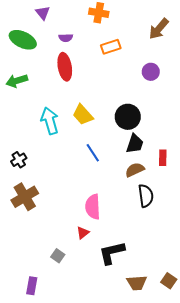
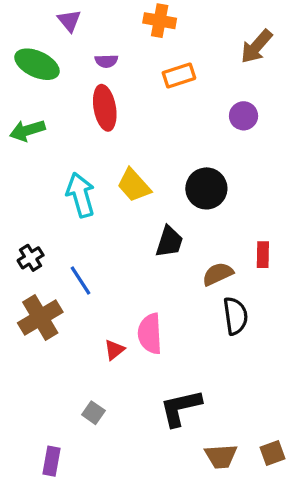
black trapezoid: (135, 144) -> (169, 242), moved
blue line: (93, 153) -> (81, 280), moved
red triangle: (83, 233) -> (114, 350), moved
brown square: (169, 281) -> (273, 453), turned 35

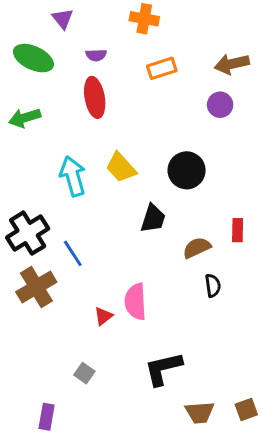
brown arrow: (256, 46) -> (232, 64), moved, turned 36
black cross: (31, 258) -> (28, 233), size x1.8
black semicircle: (235, 316) -> (213, 286), size x0.7

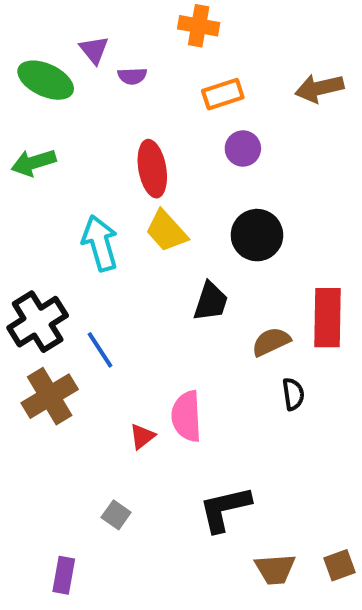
purple triangle: (63, 19) -> (94, 50), moved
red ellipse: (95, 97) -> (152, 169), moved
purple circle: (220, 105) -> (243, 149), moved
red rectangle: (238, 230) -> (327, 318), size x1.8

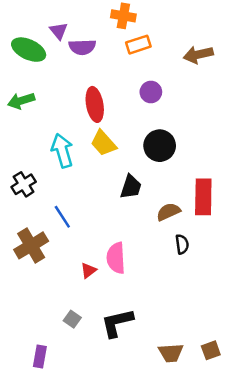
purple semicircle: (132, 76) -> (82, 47), size x1.5
orange rectangle: (223, 94) -> (138, 45), moved
black cross: (38, 322) -> (24, 184), moved, size x0.7
black L-shape: (225, 509) -> (117, 323), moved

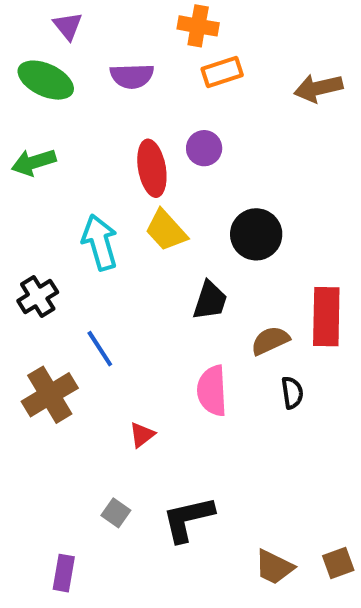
purple triangle: (59, 31) -> (68, 26), moved
purple circle: (151, 92) -> (204, 148), moved
pink semicircle: (116, 258) -> (212, 391), moved
brown trapezoid: (171, 353) -> (274, 567), turned 30

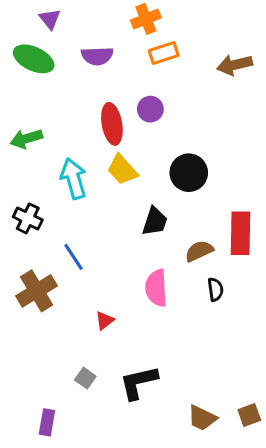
orange cross: (198, 26) -> (146, 19), turned -32
green arrow: (34, 162) -> (26, 139), moved
black cross: (38, 297) -> (28, 218), turned -32

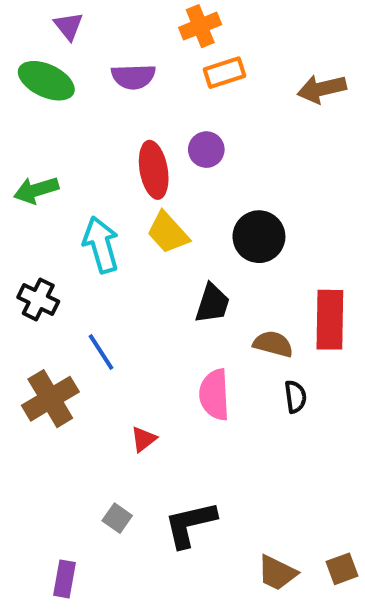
brown semicircle: (199, 251) -> (273, 344), turned 40

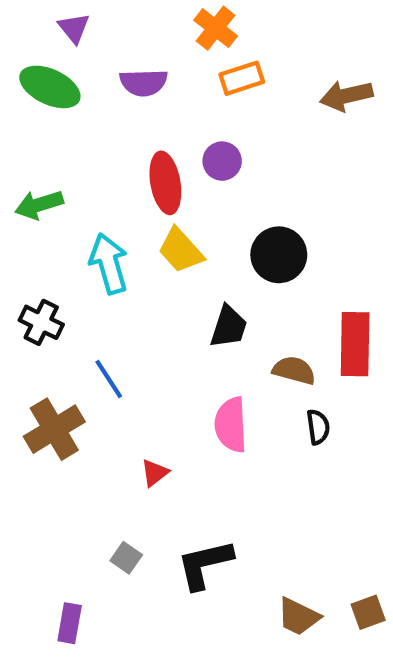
orange cross: (200, 26) -> (216, 28), turned -30

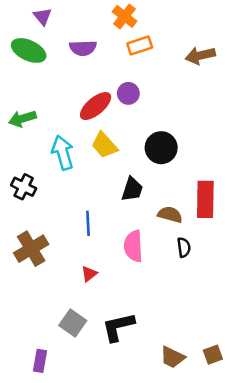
red ellipse: (165, 183) -> (96, 106), turned 60
blue line: (109, 379) -> (88, 223), moved, turned 30
gray square: (126, 558) -> (73, 323), size x1.5

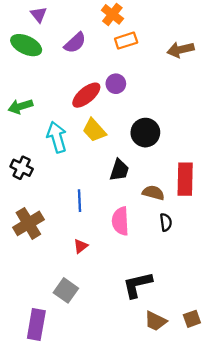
purple semicircle: (83, 48) -> (75, 43), turned -40
black L-shape: (118, 327) -> (137, 285), moved
purple rectangle: (40, 361) -> (36, 324), size x1.5

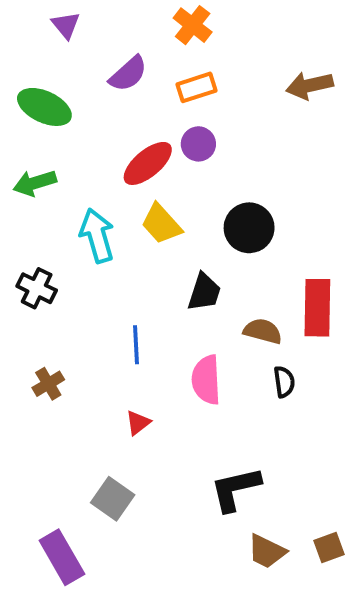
orange rectangle: (126, 41) -> (196, 87), moved
green ellipse: (26, 45) -> (44, 107), moved
brown cross: (28, 223) -> (48, 384), size x0.6
purple rectangle: (36, 324) -> (62, 557), turned -40

